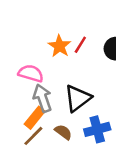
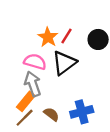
pink semicircle: (31, 73) -> (35, 62), moved
black triangle: (78, 98) -> (64, 63), moved

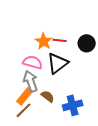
red line: (67, 36) -> (60, 40), turned 64
brown semicircle: (51, 114) -> (48, 96), moved

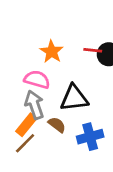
red line: (60, 40) -> (93, 50), moved
black triangle: (58, 63) -> (74, 98), moved, turned 30

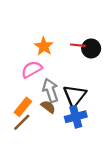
pink semicircle: (37, 80) -> (32, 69), turned -45
black triangle: (74, 98) -> (75, 96), moved, turned -45
gray arrow: (34, 105) -> (50, 90), moved

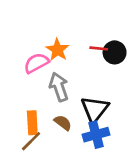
pink semicircle: (32, 69) -> (36, 63), moved
gray arrow: (50, 90) -> (59, 87), moved
orange rectangle: (23, 107) -> (32, 123), turned -42

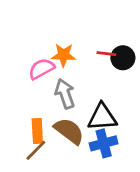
orange star: (58, 50) -> (64, 55), turned -30
black triangle: (95, 109) -> (102, 117), turned 48
brown semicircle: (63, 123) -> (69, 131), size x1.6

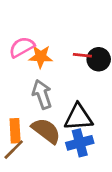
pink semicircle: (41, 69) -> (22, 47), moved

